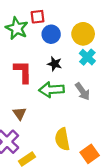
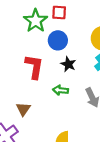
blue circle: (51, 34) -> (58, 40), moved
green arrow: (52, 90) -> (61, 90), size x0.6

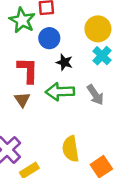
green arrow: (61, 90) -> (60, 92), size x1.6
brown triangle: (23, 109) -> (22, 100), moved

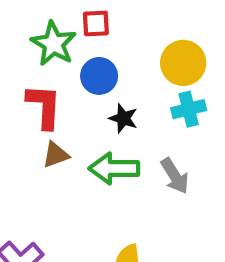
cyan cross: (102, 56) -> (189, 109), turned 30
red L-shape: (28, 70) -> (44, 106), moved
brown triangle: (22, 100) -> (56, 155), moved, turned 42

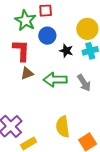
black star: (123, 118) -> (66, 51), moved

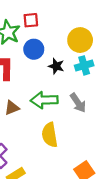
brown triangle: (27, 73) -> (12, 108), moved
yellow semicircle: (63, 127) -> (50, 135), moved

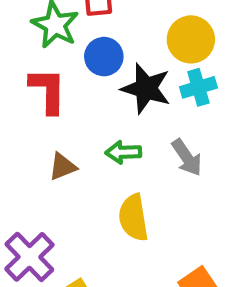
black star: (56, 66) -> (146, 88), size x1.6
green arrow: (44, 100) -> (123, 152), size x0.7

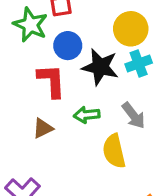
red L-shape: (48, 91) -> (51, 81), moved
yellow semicircle: (133, 218) -> (114, 151), moved

